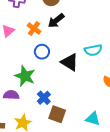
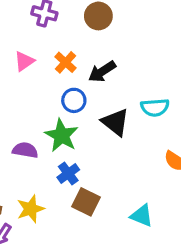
black arrow: (56, 21) -> (102, 72), moved
green star: (25, 76) -> (62, 135), moved
purple semicircle: (11, 95) -> (25, 150), moved

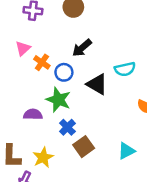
orange cross: (66, 62) -> (42, 62), moved
brown square: (86, 202) -> (84, 147), turned 36
cyan triangle: (142, 216) -> (126, 151), turned -42

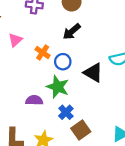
pink triangle: (23, 48) -> (15, 40), moved
black arrow: (82, 48) -> (72, 32), moved

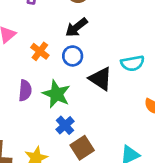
blue circle: (63, 62) -> (73, 56), moved
purple semicircle: (34, 100) -> (25, 90), moved, turned 91

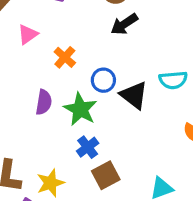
black arrow: (76, 27) -> (124, 24), moved
blue circle: (73, 56) -> (103, 80), moved

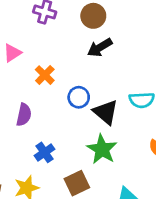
green star: (80, 109) -> (102, 149), moved
blue cross: (88, 147) -> (45, 152), moved

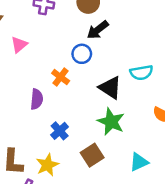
orange cross: (45, 75) -> (61, 77), moved
blue circle: (79, 97) -> (82, 54), moved

